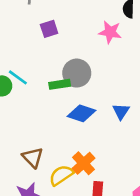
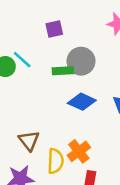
purple square: (49, 29) -> (54, 29), moved
yellow semicircle: (61, 175) -> (55, 161), turned 120

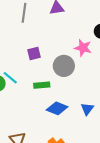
gray circle: (81, 61) -> (64, 66), moved

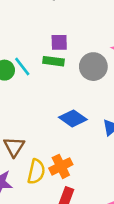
green rectangle: (42, 85) -> (53, 61), moved

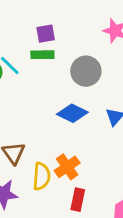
gray circle: (93, 67) -> (86, 71), moved

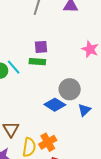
gray circle: (86, 71) -> (70, 89), moved

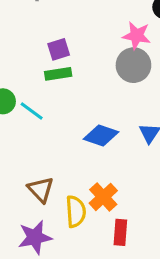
cyan line: (14, 67) -> (32, 111), moved
gray circle: (70, 89) -> (133, 65), moved

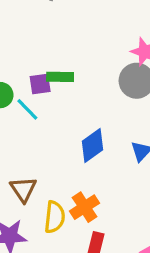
purple square: (59, 49) -> (40, 84), moved
blue diamond: (101, 135) -> (93, 145), turned -64

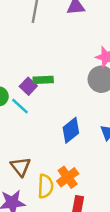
purple square: (40, 84) -> (28, 86), turned -35

